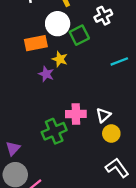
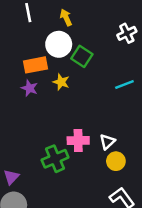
white cross: (103, 16) -> (127, 33), moved
green square: (79, 35) -> (82, 56), turned -30
purple star: (46, 74) -> (29, 88), moved

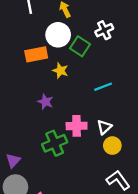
white cross: (127, 33) -> (104, 30), moved
cyan line: (124, 84) -> (103, 87), moved
purple star: (29, 88) -> (45, 102), moved

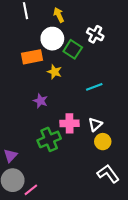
white cross: (104, 30) -> (95, 34), turned -35

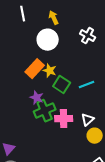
green square: (73, 49) -> (62, 85), moved
orange rectangle: (32, 57) -> (35, 69), moved, turned -36
green cross: (49, 139) -> (45, 111), moved

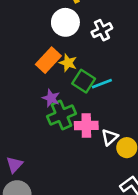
white cross: (88, 36) -> (102, 30), moved, turned 35
cyan line: (87, 85) -> (102, 84), moved
white triangle: (88, 120) -> (110, 137), moved

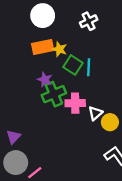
white circle: (65, 22) -> (43, 16), moved
orange rectangle: (48, 60) -> (43, 47), turned 35
cyan line: (102, 84) -> (89, 67), turned -66

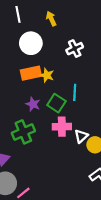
green square: (73, 65) -> (56, 103), moved
green cross: (54, 94) -> (23, 132), moved

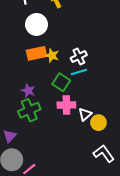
white cross: (75, 49) -> (79, 56), moved
cyan line: (75, 92) -> (79, 72), turned 70
purple star: (33, 104) -> (28, 91), moved

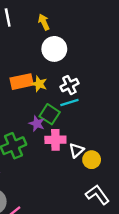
white circle: (36, 24) -> (54, 49), moved
purple star: (28, 91) -> (37, 124), moved

